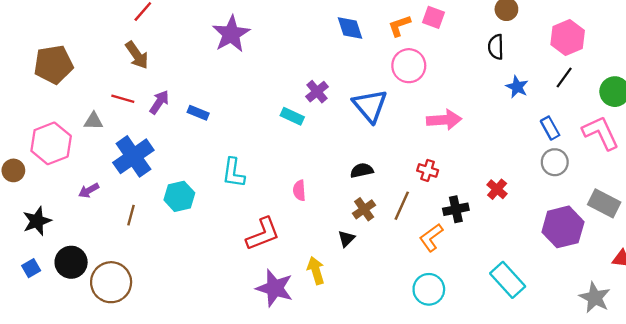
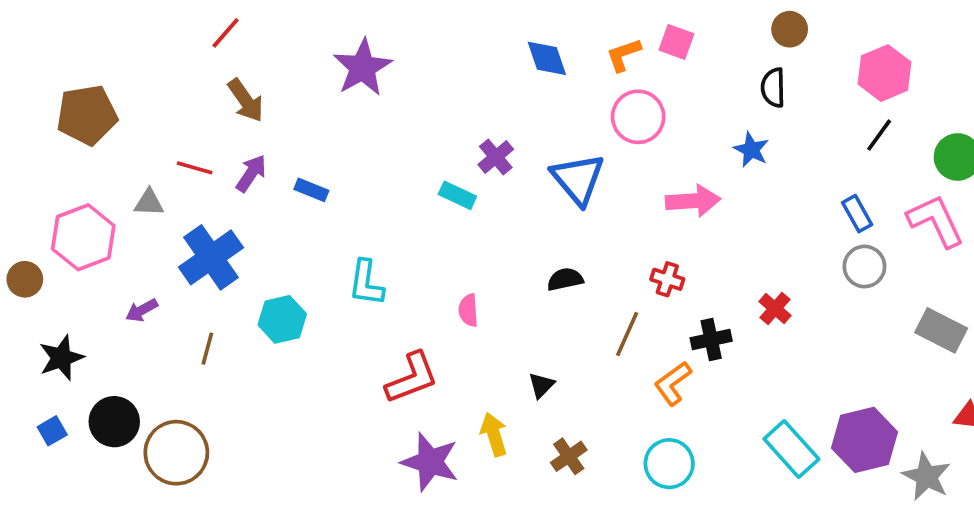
brown arrow: (137, 55) -> (246, 100), moved
blue star: (517, 87) -> (751, 150), moved
brown cross: (364, 209) -> (569, 456), moved
purple hexagon: (563, 227) -> (864, 440), moved

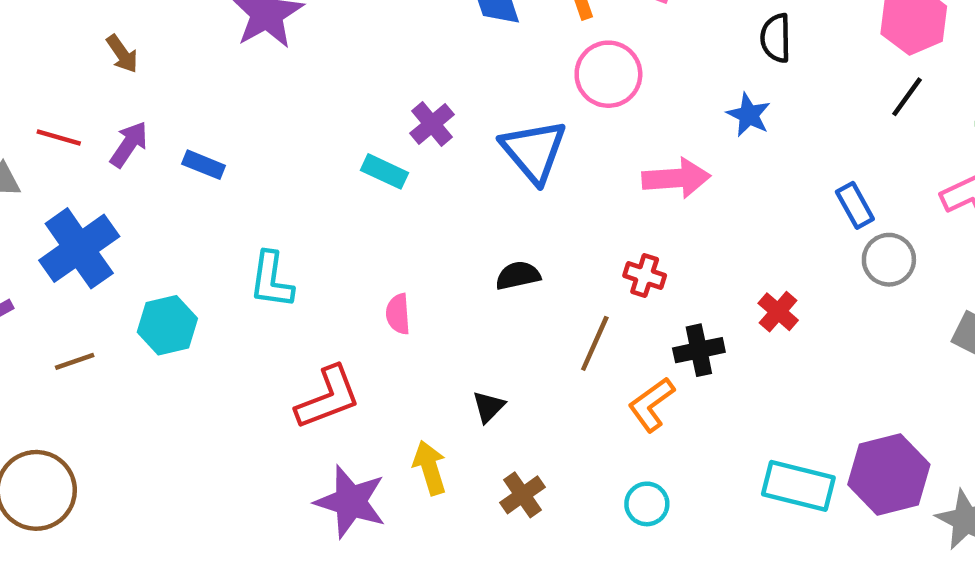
brown arrow: (246, 100) -> (122, 54), size x0.7
blue rectangle: (857, 214) -> (855, 205), moved
brown line: (207, 349) -> (75, 361), turned 56
cyan rectangle: (791, 449) -> (798, 486), turned -34
cyan circle: (669, 464) -> (647, 504), size x0.7

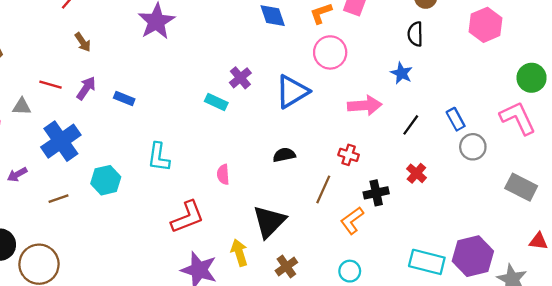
black line: (907, 97) -> (411, 125), moved
blue triangle: (534, 151) -> (292, 92), turned 39
black triangle: (489, 407) -> (269, 222), size x2.0

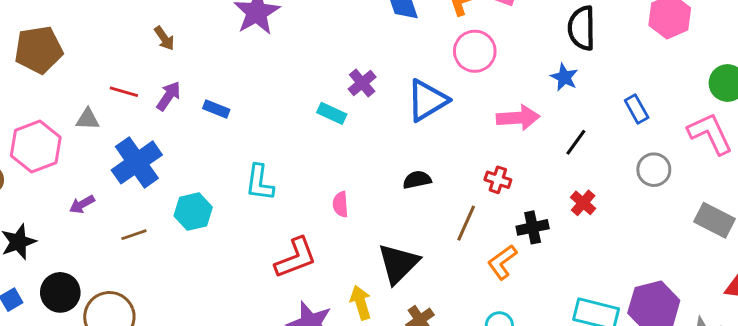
black semicircle: (415, 34) -> (582, 28), size x1.4
blue rectangle: (456, 119) -> (637, 109), moved

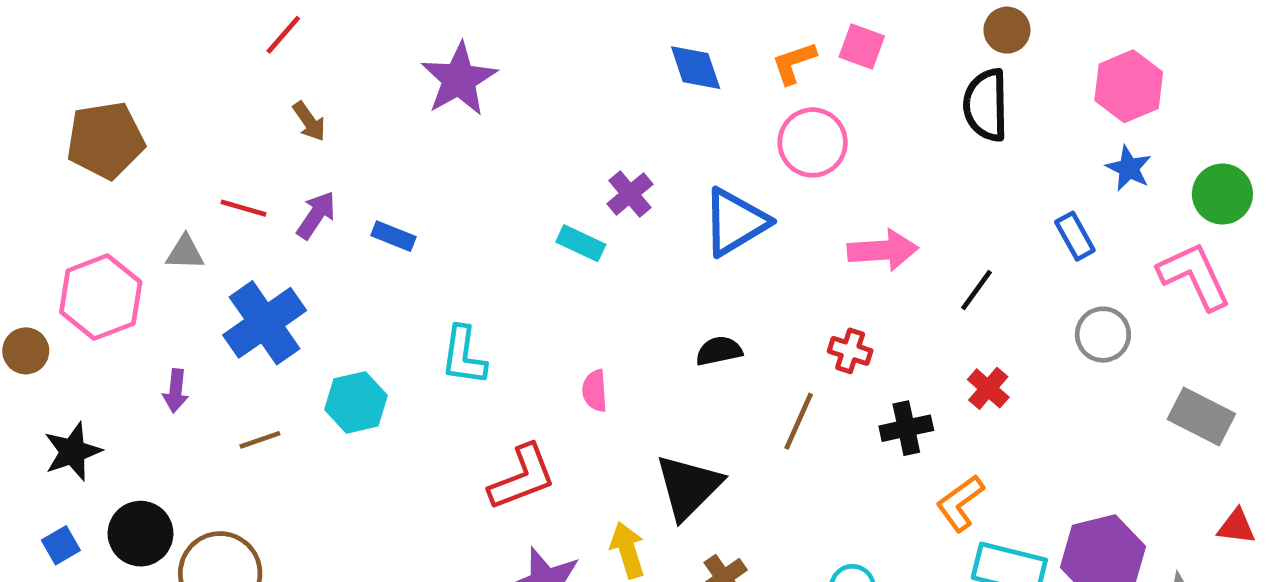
blue star: (564, 77) -> (1129, 168), moved
purple arrow: (82, 204) -> (176, 391), turned -55
orange L-shape: (502, 262) -> (960, 503), moved

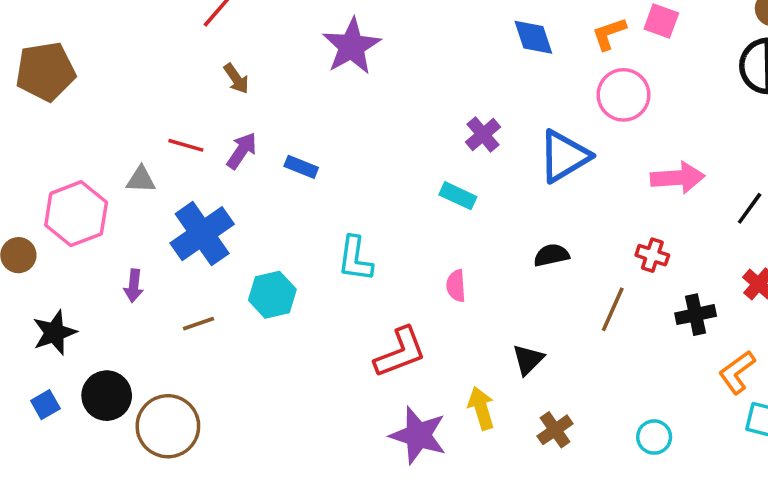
brown pentagon: (105, 140) -> (45, 71), moved
cyan rectangle: (581, 243) -> (458, 196), moved
black triangle: (688, 487) -> (528, 360), size x0.6

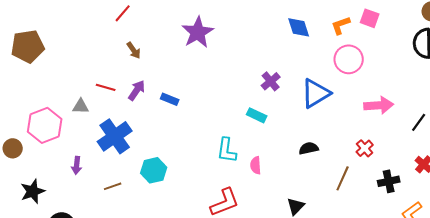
red cross: (652, 255) -> (365, 148), turned 30
cyan L-shape: (355, 259) -> (227, 150), moved

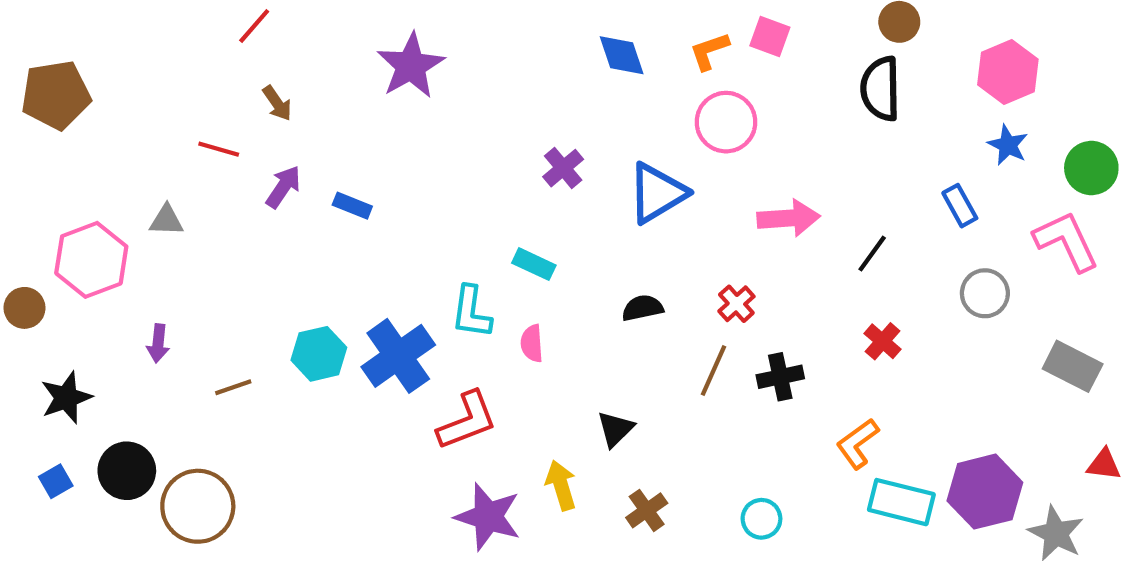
red line: (106, 87) -> (219, 149), moved
cyan rectangle: (257, 115) -> (534, 264), moved
blue cross: (115, 136) -> (398, 356), moved
red cross: (365, 148) -> (736, 304), moved
black cross: (389, 181) -> (780, 377), moved

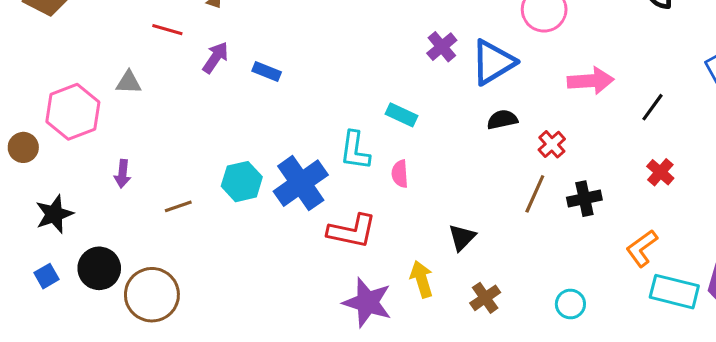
purple cross: (563, 168) -> (442, 47), moved
black semicircle: (642, 308) -> (502, 120), moved
red L-shape: (467, 421) -> (352, 231), turned 33

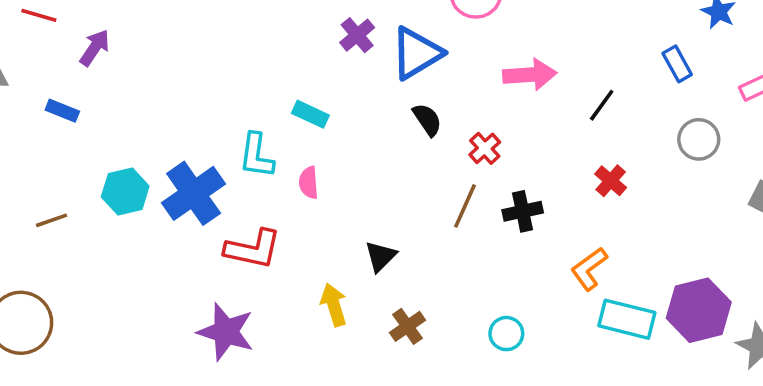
blue rectangle: (267, 71) -> (62, 111), moved
black semicircle: (502, 120) -> (427, 120), turned 68
purple star: (367, 302) -> (226, 332), moved

